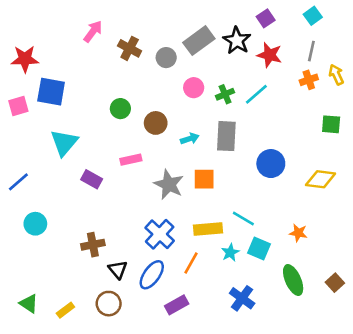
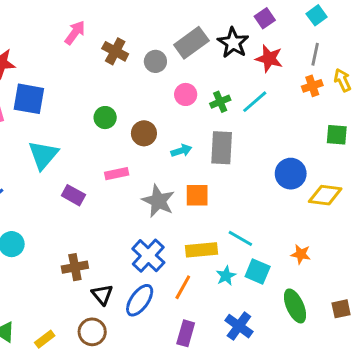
blue circle: (271, 164) -> (291, 174), moved
brown square: (335, 283) -> (341, 309), turned 30
purple rectangle: (177, 305) -> (186, 333), moved, turned -45

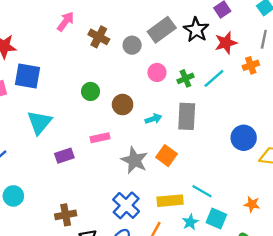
red star: (269, 59) -> (226, 43), turned -30
orange cross: (312, 86) -> (251, 65), moved
purple rectangle: (73, 195) -> (64, 156), turned -48
orange square: (197, 195) -> (166, 156), turned 36

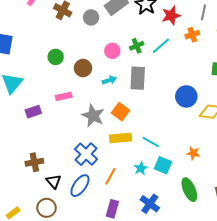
pink circle: (157, 72) -> (112, 51), moved
yellow rectangle: (170, 201) -> (120, 138), moved

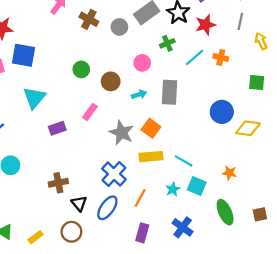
orange cross: (192, 35) -> (221, 57), moved, turned 32
green cross: (137, 46) -> (167, 43), moved
pink rectangle: (64, 96) -> (90, 112), turned -42

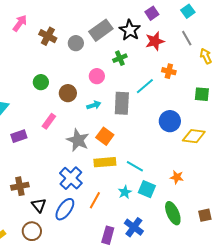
gray line: (240, 21) -> (187, 38), turned -42
cyan line: (195, 57) -> (145, 86), moved
purple rectangle: (142, 233) -> (108, 235), moved

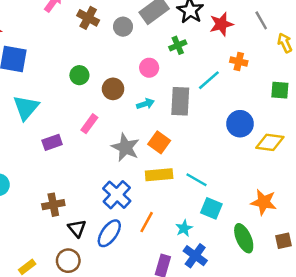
orange star: (177, 177) -> (264, 202), moved, size x1.5
cyan star: (125, 192) -> (184, 228), moved

